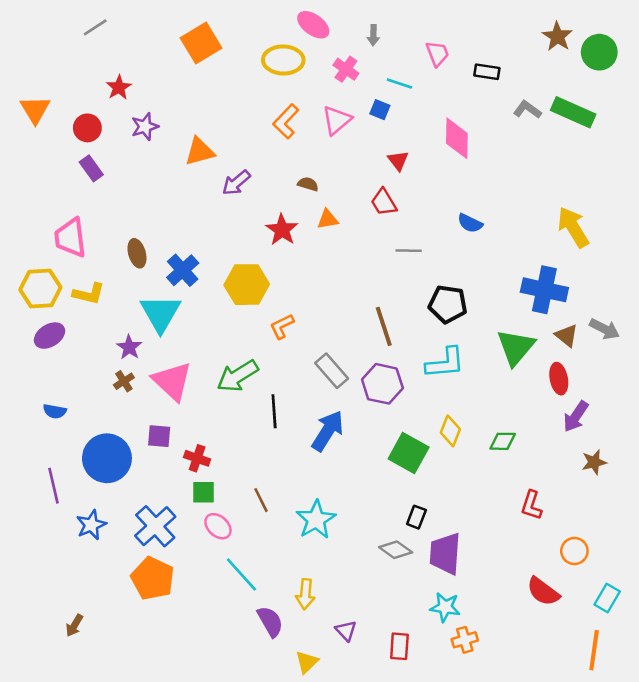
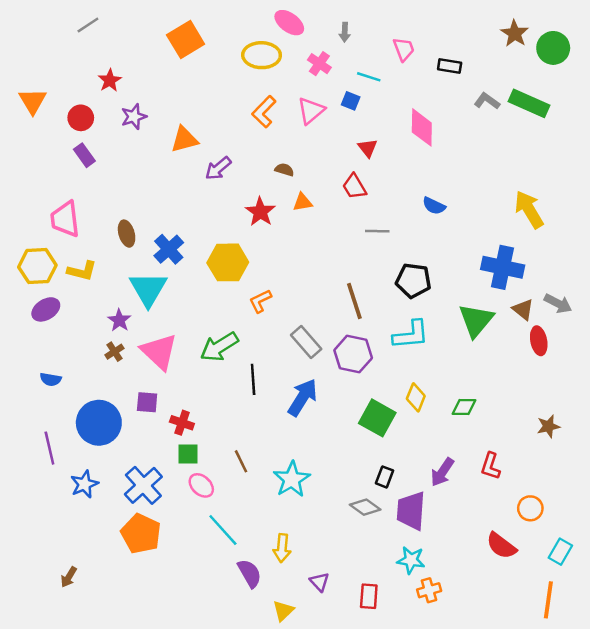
red ellipse: (559, 379) -> (539, 341), moved
purple arrow: (576, 416) -> (442, 472), moved

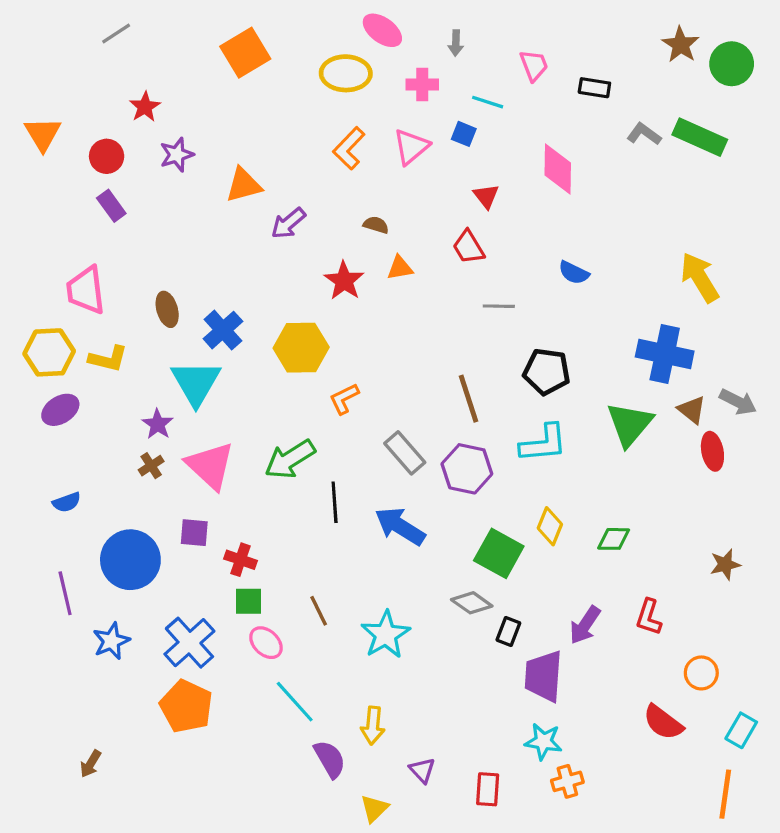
pink cross: (319, 64) -> (422, 85), turned -35
blue semicircle: (51, 379) -> (67, 502), turned -30
blue arrow: (303, 397) -> (400, 526), turned -90
gray diamond: (365, 507) -> (472, 603), moved

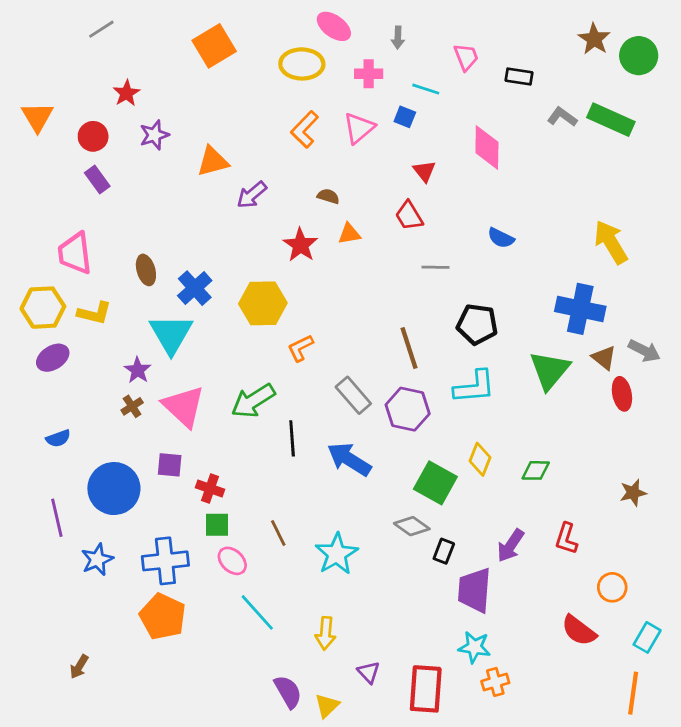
blue cross: (189, 643) -> (165, 561), turned 36
purple semicircle: (330, 759) -> (288, 692), moved
red rectangle: (488, 789) -> (426, 689), size x1.6

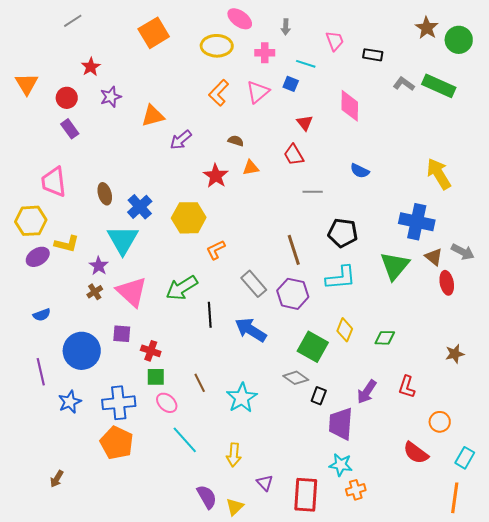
yellow L-shape: (94, 313) -> (67, 244), moved

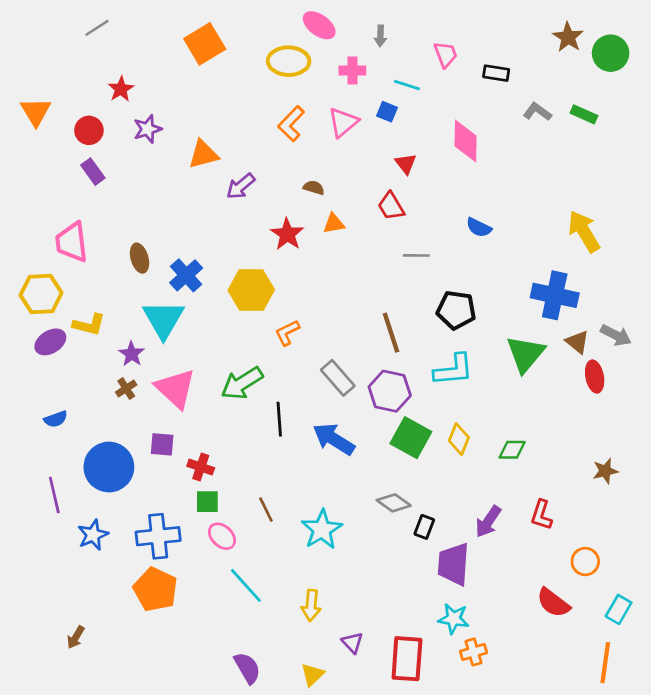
green rectangle: (439, 86) -> (584, 114), size x0.6
green square: (313, 347) -> (411, 438), moved
purple semicircle: (207, 497) -> (247, 668), moved

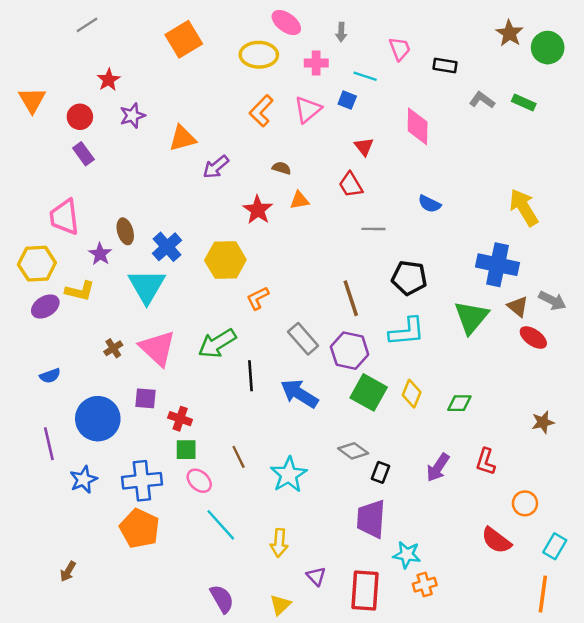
purple star: (132, 354) -> (100, 254), moved
red ellipse: (595, 377) -> (533, 338), turned -44
purple trapezoid: (454, 564) -> (371, 519), moved

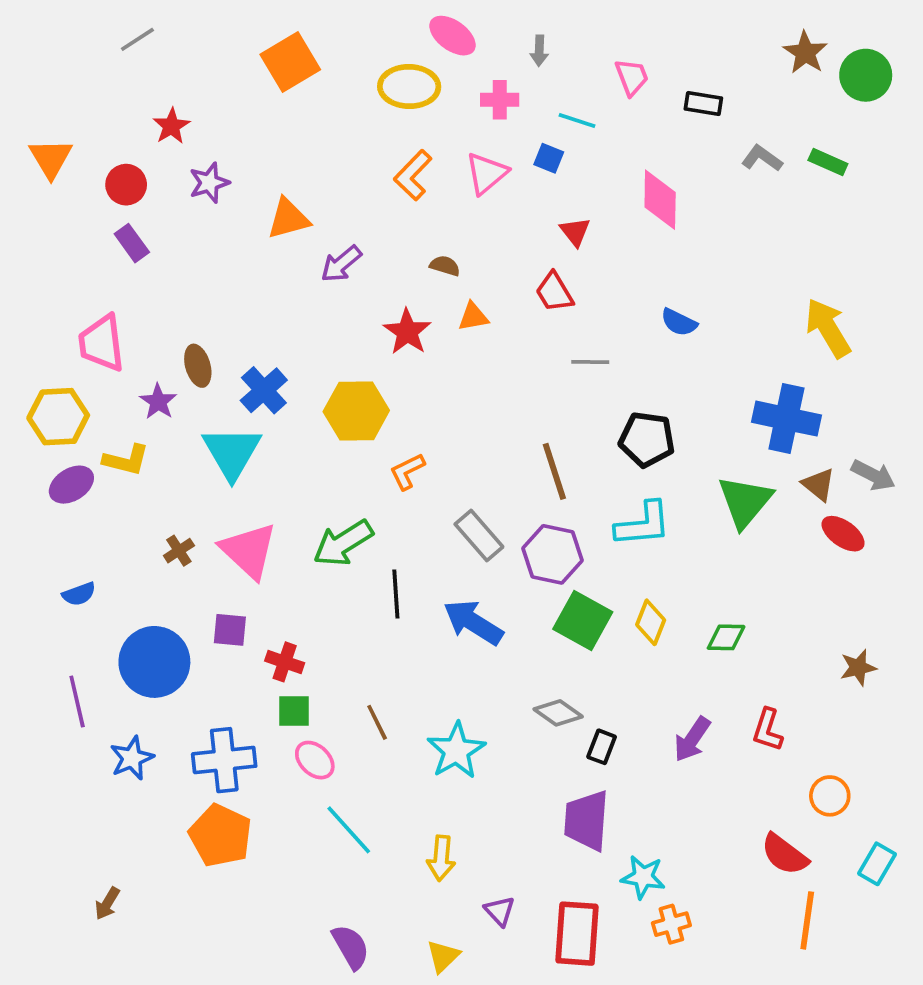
orange line: (543, 594) -> (807, 920), moved

